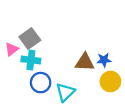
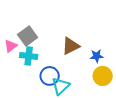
brown triangle: (85, 62) -> (71, 46), moved, turned -30
blue circle: (41, 83) -> (50, 76), moved

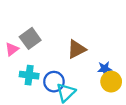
cyan cross: (29, 56) -> (29, 75), moved
blue star: (97, 56) -> (105, 69), moved

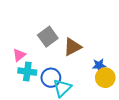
gray square: (30, 38) -> (48, 37), moved
pink triangle: (12, 49) -> (19, 55), moved

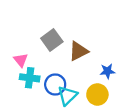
pink triangle: (19, 55) -> (21, 60), turned -32
yellow circle: (105, 78) -> (97, 95), moved

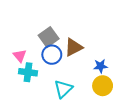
blue circle: (55, 84) -> (52, 55), moved
yellow circle: (97, 95) -> (103, 86), moved

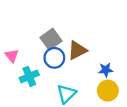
pink triangle: (20, 56) -> (12, 56), moved
cyan cross: (28, 72) -> (29, 76), turned -30

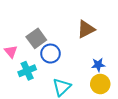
gray square: (51, 39) -> (36, 38), moved
brown triangle: (77, 50) -> (86, 29), moved

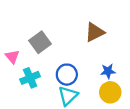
blue circle: (50, 54) -> (67, 75), moved

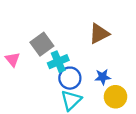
blue star: (108, 71) -> (103, 77), moved
cyan cross: (30, 78) -> (58, 62), moved

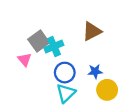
pink triangle: (13, 59) -> (25, 59), moved
cyan cross: (58, 62) -> (54, 46), moved

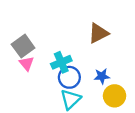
gray square: (39, 41) -> (23, 46), moved
cyan cross: (54, 46) -> (61, 62), moved

